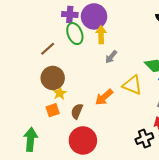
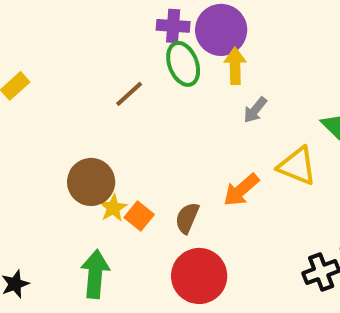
brown circle: (53, 78) -> (91, 182), moved
yellow star: (60, 93) -> (113, 208), moved
orange square: (53, 110) -> (139, 216), turned -32

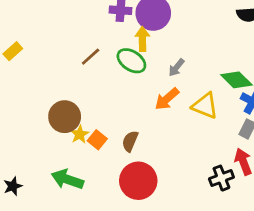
green ellipse: (183, 64) -> (131, 61), moved, turned -36
yellow arrow: (235, 66) -> (142, 39), moved
orange arrow: (241, 190) -> (167, 99), moved
green arrow: (95, 274) -> (67, 179), turned -76

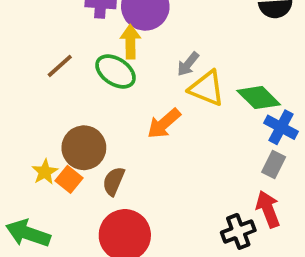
gray arrow: (176, 68) -> (188, 64), moved
yellow triangle: (205, 106) -> (207, 88), moved
brown circle: (65, 117) -> (84, 148), moved

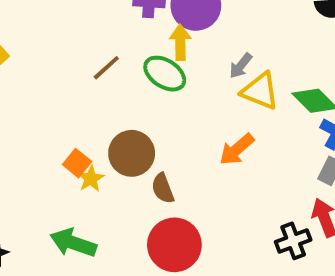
orange arrow: (164, 124) -> (237, 149), moved
orange square: (69, 179) -> (77, 163), moved
brown semicircle: (114, 181) -> (163, 188), turned -44

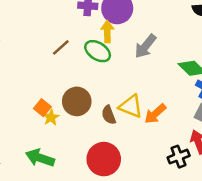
gray arrow: (241, 66) -> (145, 46), size x1.5
yellow triangle: (260, 91) -> (131, 106), moved
orange arrow: (237, 149) -> (155, 114), moved
brown semicircle: (163, 188) -> (109, 115), moved

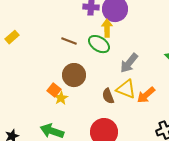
gray arrow: (145, 46) -> (129, 63), moved
brown line: (61, 47) -> (69, 41), turned 63
brown circle: (77, 101) -> (74, 75), moved

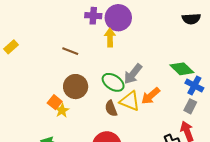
green ellipse: (99, 44) -> (113, 82), moved
orange arrow: (146, 95) -> (151, 96), moved

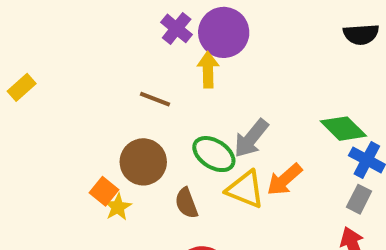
purple cross: (93, 16) -> (177, 28), turned 35
brown line: (70, 51) -> (155, 99), moved
brown semicircle: (111, 108) -> (186, 203), moved

